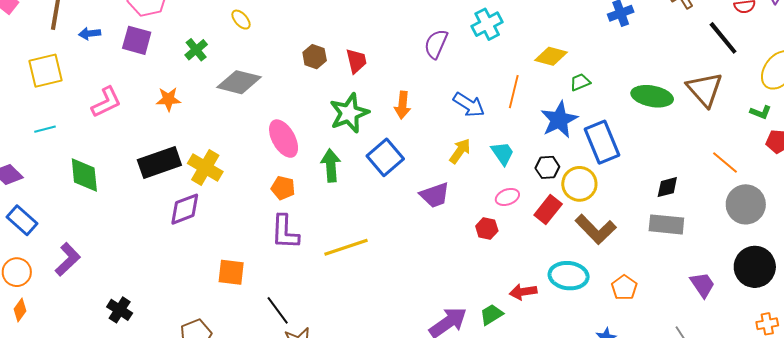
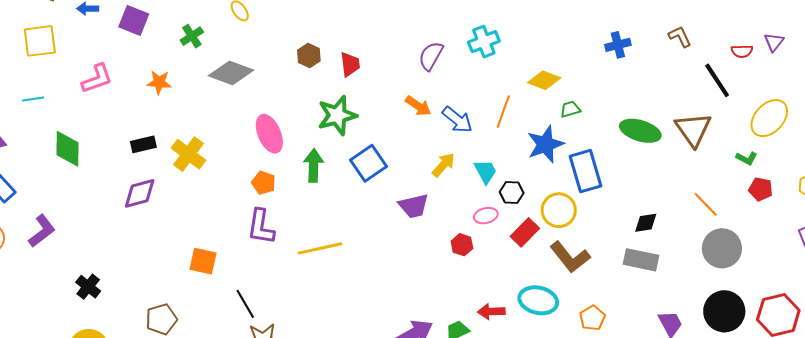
orange arrow: (403, 105) -> (418, 106), moved, turned -68
black rectangle: (159, 163) -> (143, 144), size x0.6
black hexagon: (547, 167) -> (512, 192), moved
purple diamond: (185, 209) -> (140, 193), moved

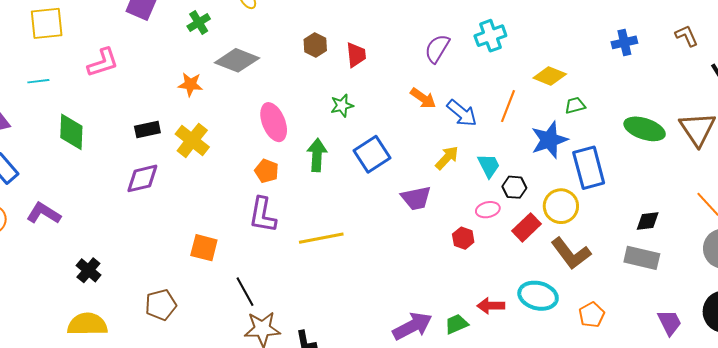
orange star: (159, 82) -> (190, 84), moved
green star: (337, 115) -> (342, 106), size x0.6
purple L-shape: (42, 231) -> (44, 213), turned -112

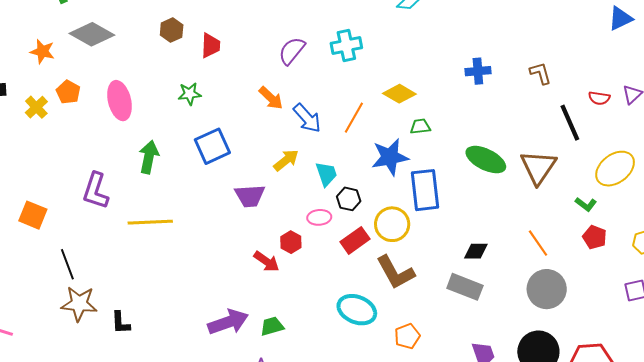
yellow cross: (192, 140) -> (36, 107), size x0.7
green arrow: (317, 155) -> (149, 157), moved
orange pentagon: (267, 171) -> (68, 92), moved
red arrow: (491, 306) -> (266, 261), moved, turned -152

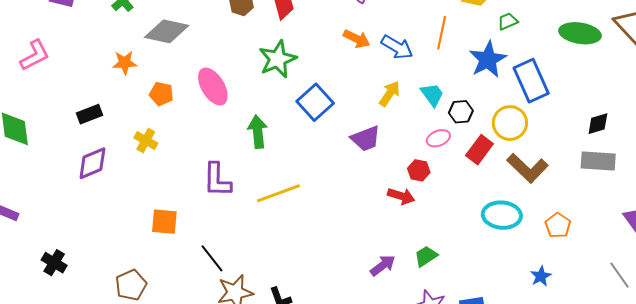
green star: (190, 94) -> (278, 59), size x1.6
yellow cross: (36, 107) -> (146, 140), moved
purple arrow: (228, 322) -> (383, 265), size x0.7

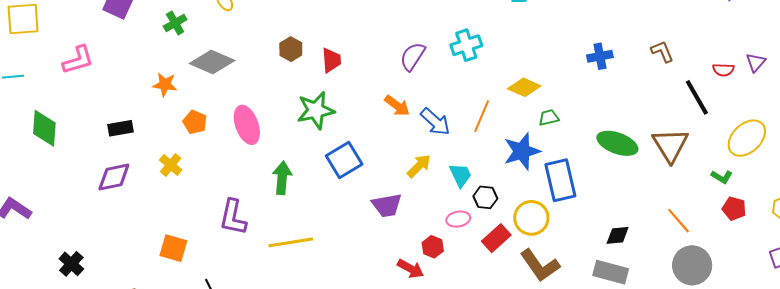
black cross: (54, 263) -> (71, 264), moved

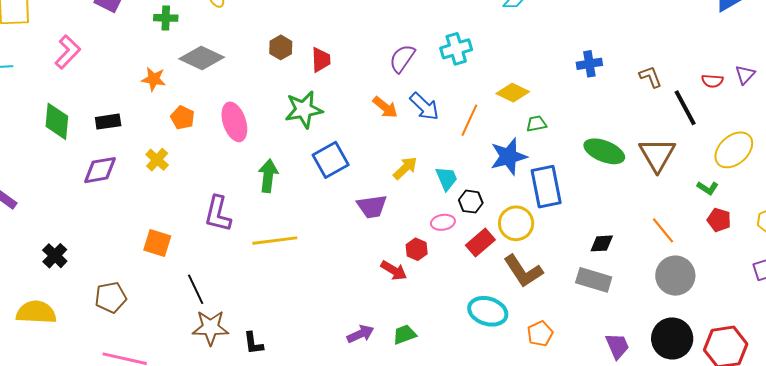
green cross: (175, 23) -> (166, 18), turned 30
brown L-shape: (662, 52) -> (651, 77), moved
pink L-shape: (78, 60) -> (68, 52), turned -32
blue arrow: (435, 122) -> (424, 106), moved
green diamond: (44, 128) -> (57, 121), moved

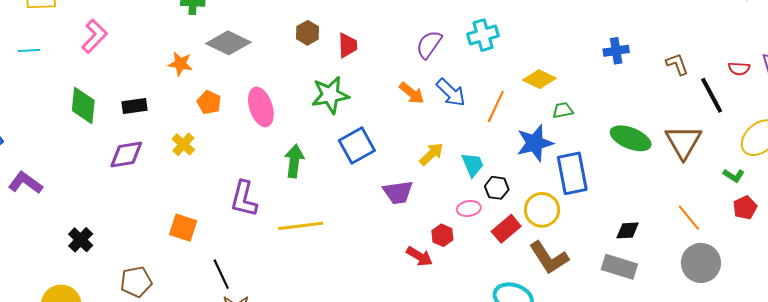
red pentagon: (719, 220) -> (745, 208), turned 30

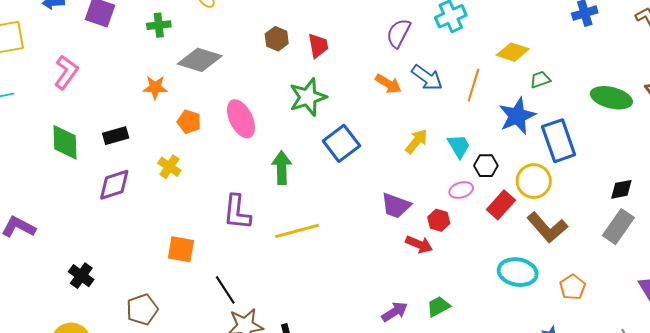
purple trapezoid: (398, 192) -> (396, 206), moved, turned 36
gray rectangle: (619, 267) -> (618, 227), turned -64

